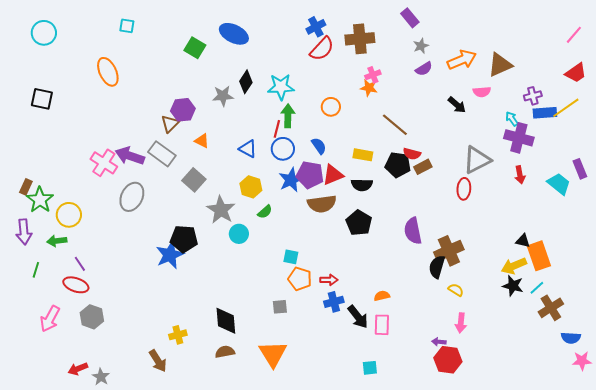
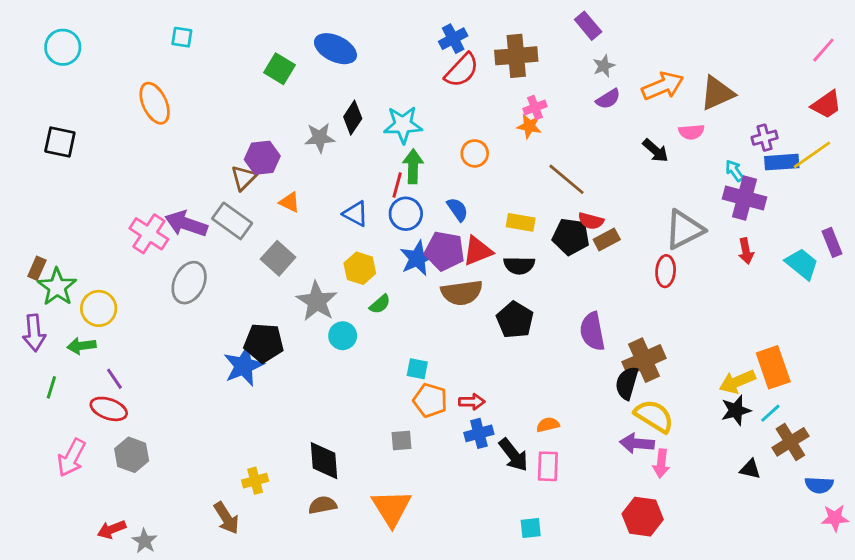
black triangle: (523, 241) -> (750, 469), moved
black star: (513, 286) -> (736, 410), turned -30
yellow semicircle: (456, 290) -> (654, 416), size x1.8
purple arrow: (439, 342) -> (637, 443), moved, size x1.6

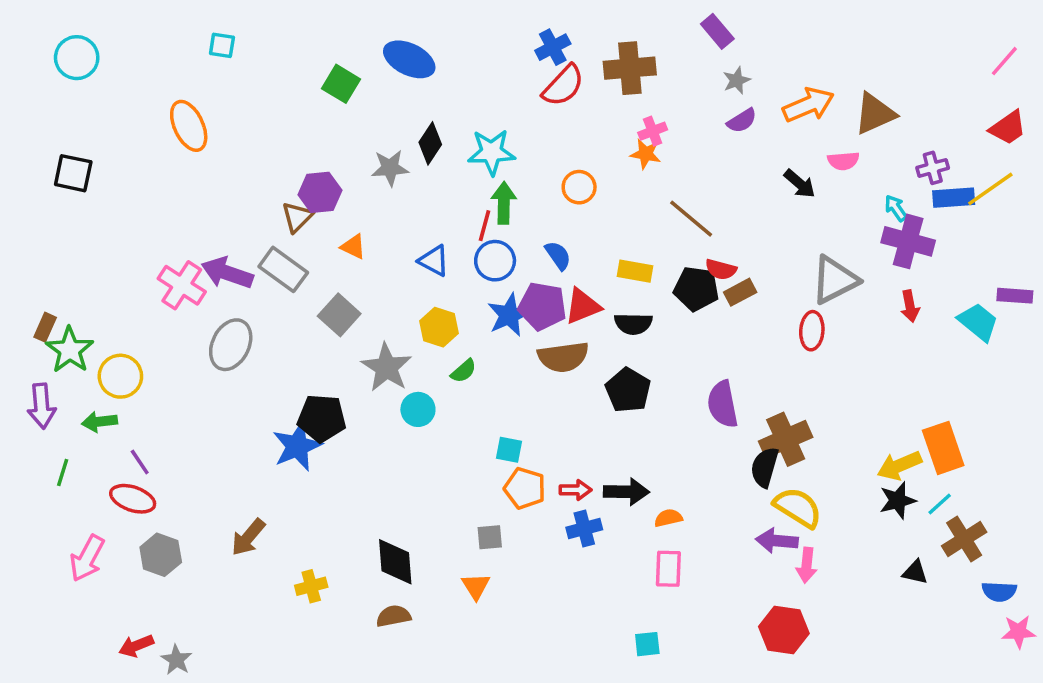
purple rectangle: (832, 242) -> (1015, 296), turned -64
black arrow: (513, 455) -> (626, 492), moved, turned -51
orange triangle: (391, 508) -> (476, 586), moved, size x0.6
brown arrow: (226, 518) -> (248, 537), moved, turned 72

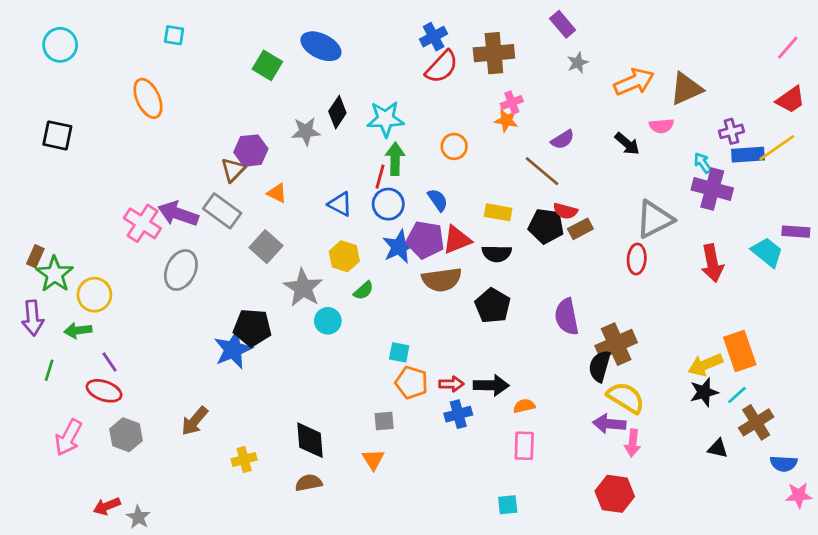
purple semicircle: (742, 121) -> (563, 140), moved
red arrow: (910, 306) -> (712, 263), moved, size x1.5

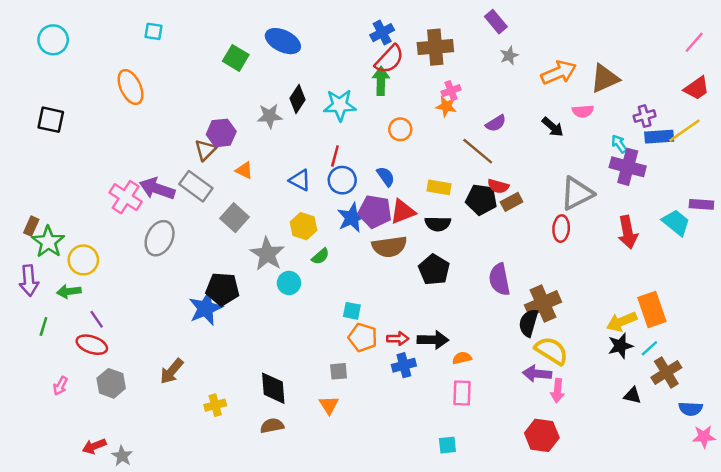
green arrow: (395, 159) -> (381, 81), moved
pink arrow: (68, 437) -> (60, 386), size x0.6

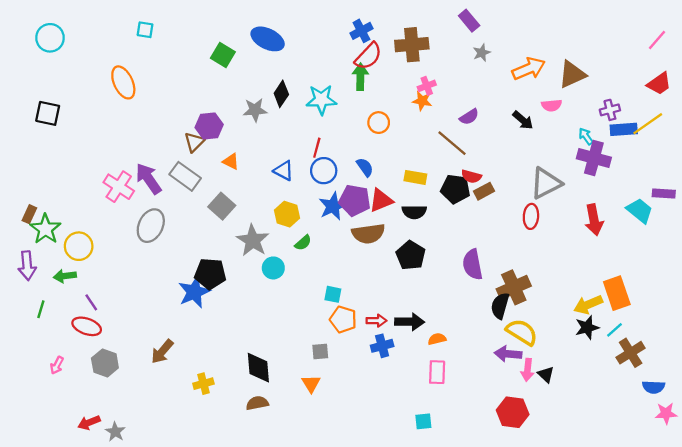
purple arrow: (157, 189) -> (148, 179), turned 36
black triangle: (633, 395) -> (546, 374), moved, turned 30

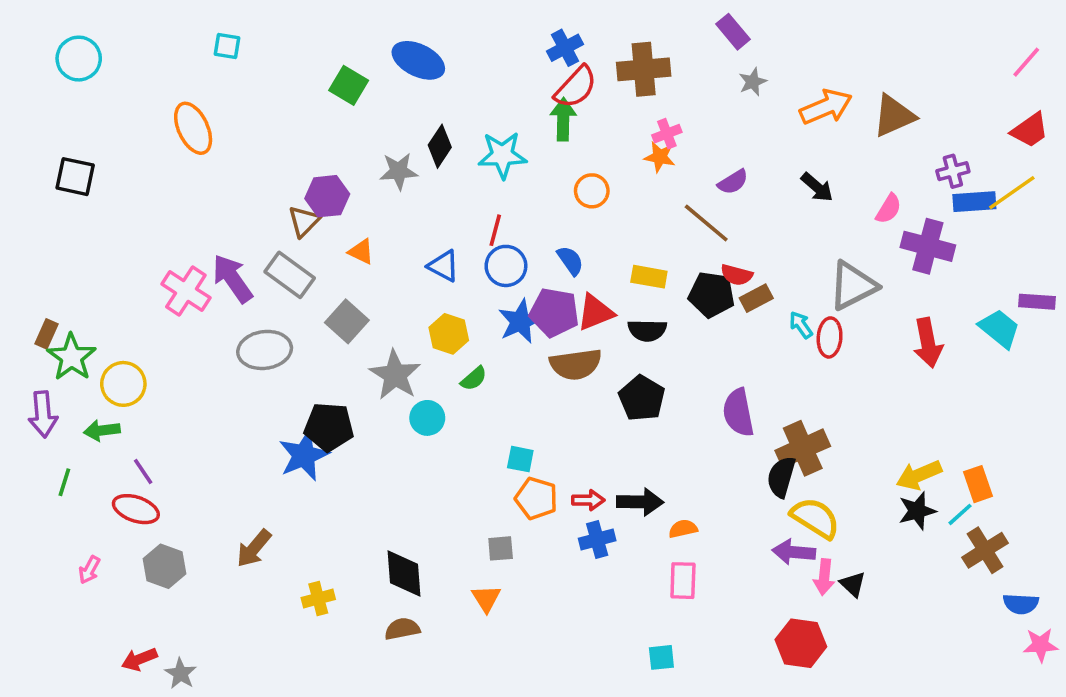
pink semicircle: (552, 105) -> (889, 209), moved, turned -54
cyan arrow: (586, 136) -> (801, 325), moved
gray ellipse: (151, 226) -> (265, 350), moved, turned 56
orange rectangle: (617, 293) -> (978, 484), moved, size x0.7

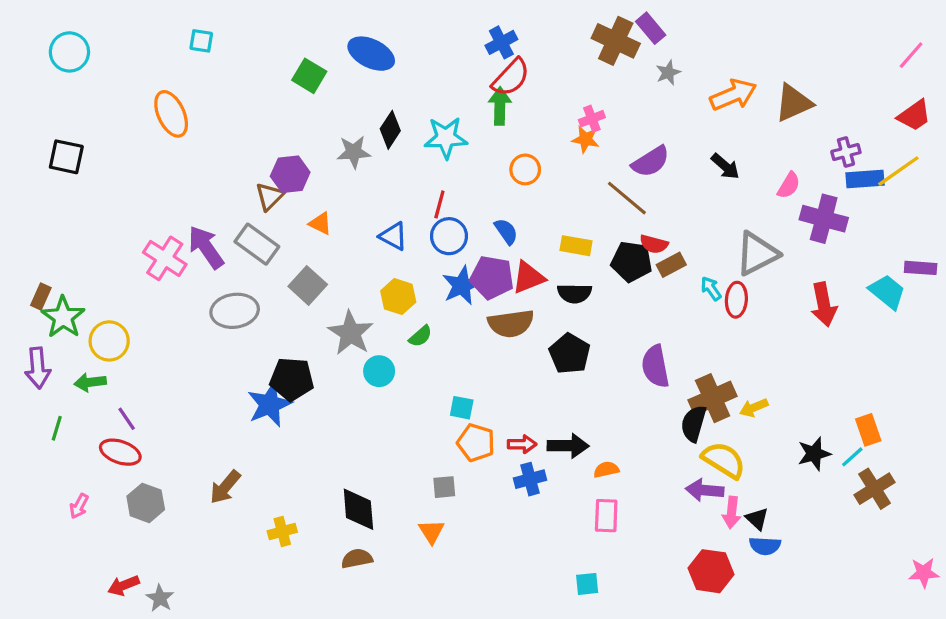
brown cross: (644, 69) -> (616, 41), moved, turned 30
purple semicircle: (733, 182) -> (651, 162), size x1.4
yellow arrow: (919, 475) -> (754, 408), moved, size x0.7
blue semicircle: (1021, 604) -> (765, 546), moved

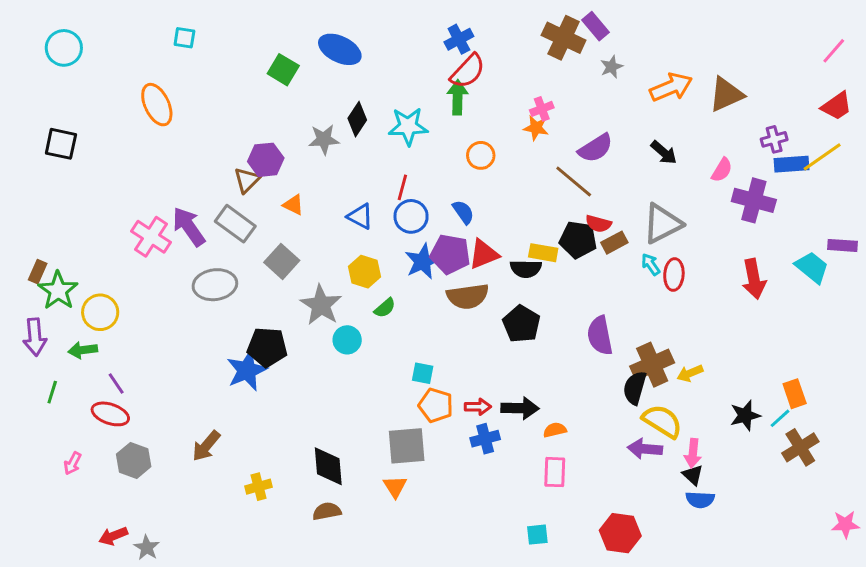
yellow rectangle: (576, 246) -> (543, 253), moved
gray triangle: (757, 254) -> (662, 224), moved
gray square: (444, 487) -> (407, 446), size x1.8
pink arrow: (732, 512) -> (693, 453), moved
red hexagon: (711, 571) -> (620, 533), moved

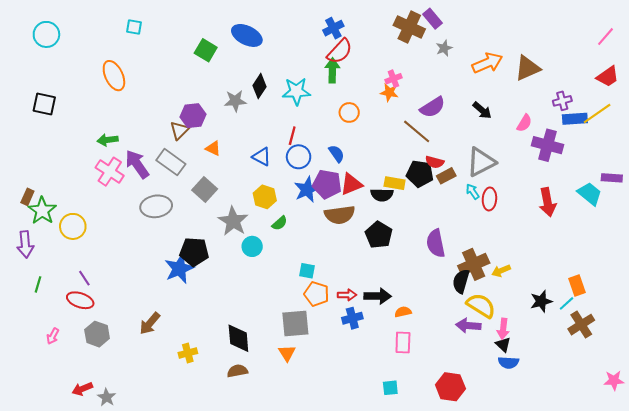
green arrow: (83, 350) -> (108, 140), moved

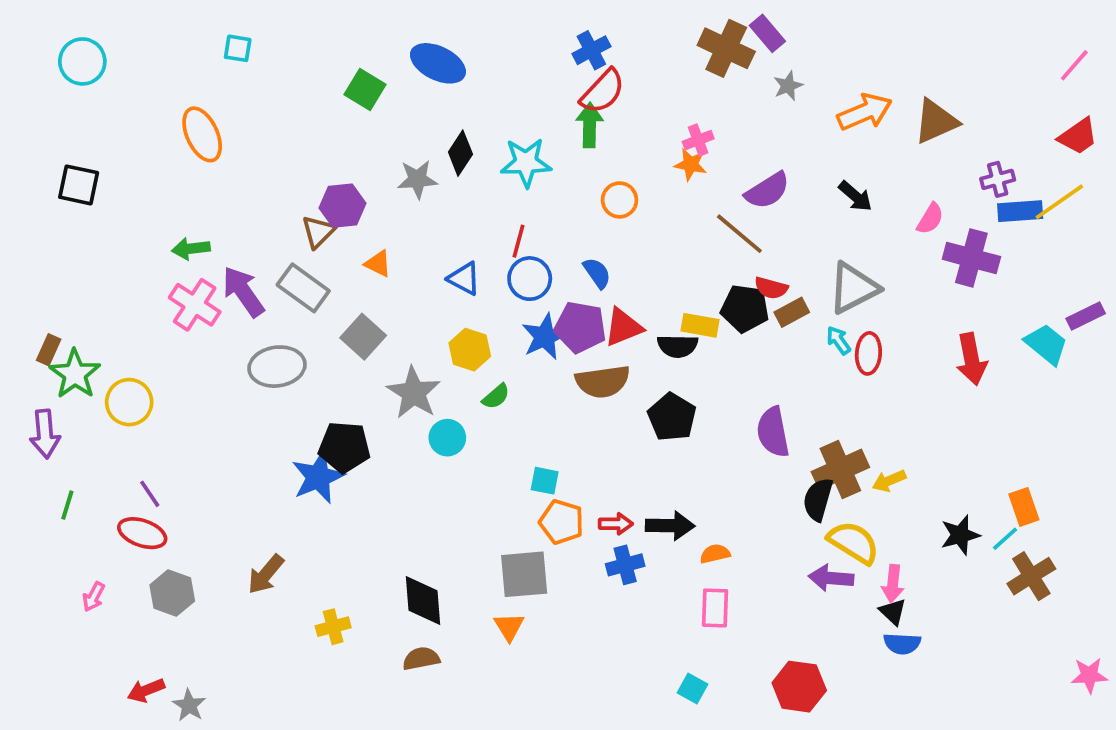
purple rectangle: (612, 178) -> (1086, 316), turned -30
cyan square: (390, 388) -> (693, 688), turned 35

